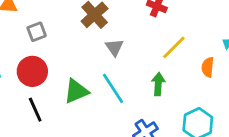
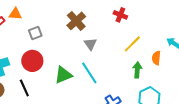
green arrow: (158, 84) -> (137, 70), moved
black line: (35, 110) -> (24, 88), moved

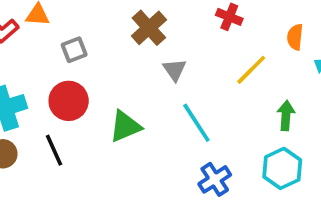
orange semicircle: (156, 58) -> (295, 37), moved
green arrow: (137, 70) -> (286, 115), moved
cyan line: (89, 73) -> (196, 123), moved

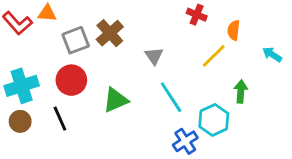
brown cross: (149, 28) -> (110, 33), moved
orange semicircle: (295, 37) -> (234, 30), moved
gray square: (74, 50) -> (76, 40), size x1.4
cyan hexagon: (282, 168) -> (214, 120), moved

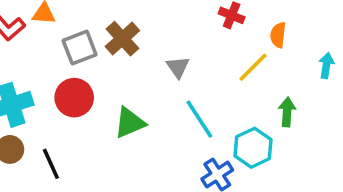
cyan arrow: (272, 54) -> (326, 65), turned 66
black line: (60, 119) -> (51, 164), moved

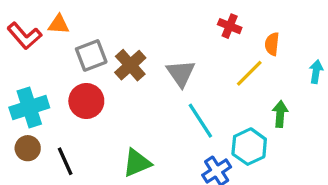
brown cross: (122, 39) -> (130, 65), moved
gray triangle: (178, 67) -> (181, 73), size x1.4
green triangle: (130, 123) -> (137, 163), moved

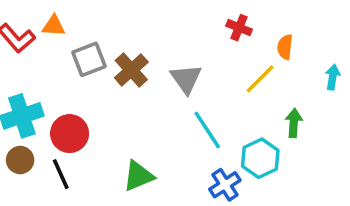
red circle: (86, 101) -> (70, 134), moved

